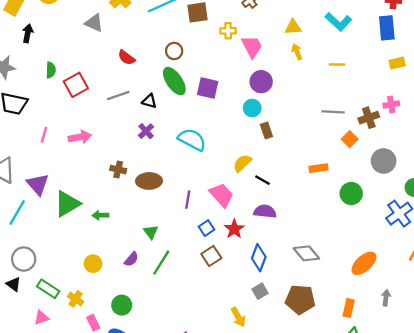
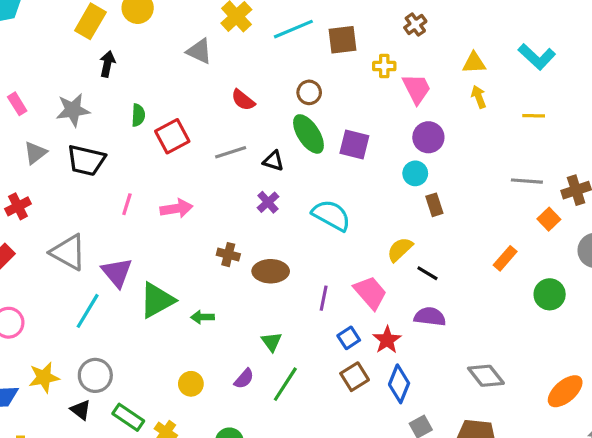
orange rectangle: (318, 168) -> (505, 258), turned -42
blue diamond: (259, 258) -> (399, 384), moved

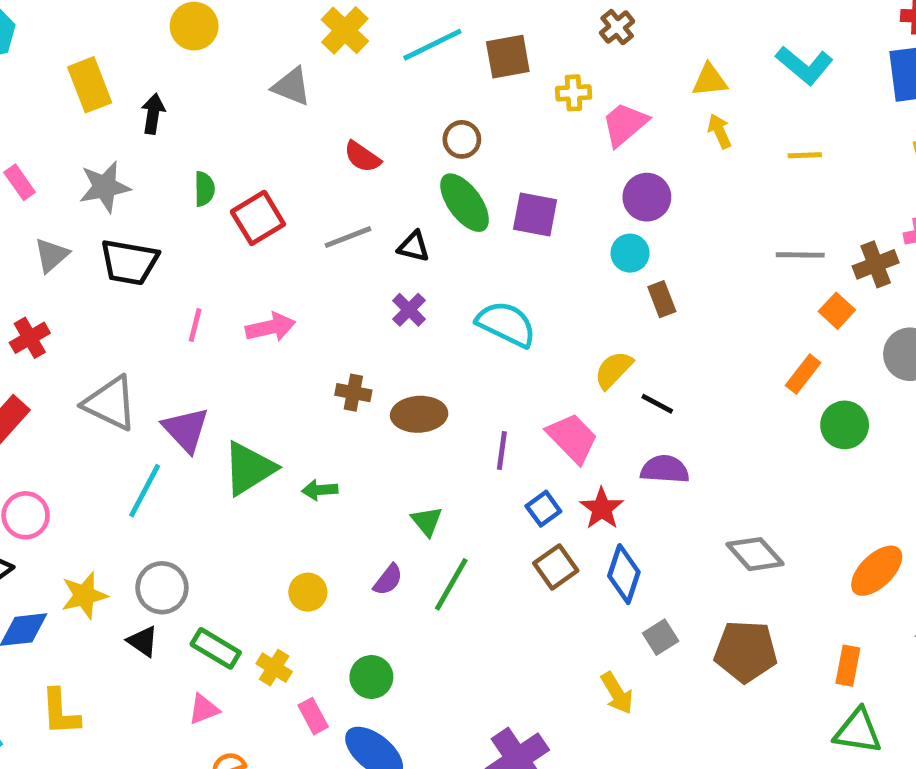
yellow rectangle: (90, 21) -> (90, 85), moved, turned -48
pink trapezoid: (417, 89) -> (625, 124), turned -100
orange rectangle: (505, 258) -> (803, 374), moved

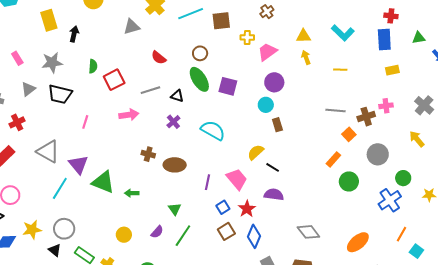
gray triangle: (292, 87) -> (132, 27), turned -42
pink arrow: (270, 327) -> (129, 115), moved
green triangle: (249, 468) -> (103, 182), turned 50

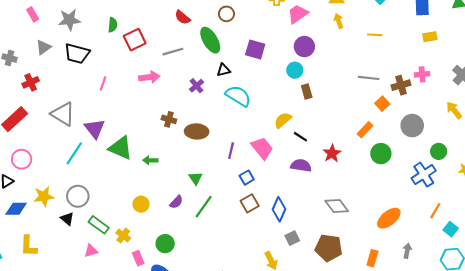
green ellipse: (199, 79) -> (210, 40), moved
black triangle: (177, 96) -> (223, 70), moved, turned -32
red star: (247, 209) -> (332, 153), moved

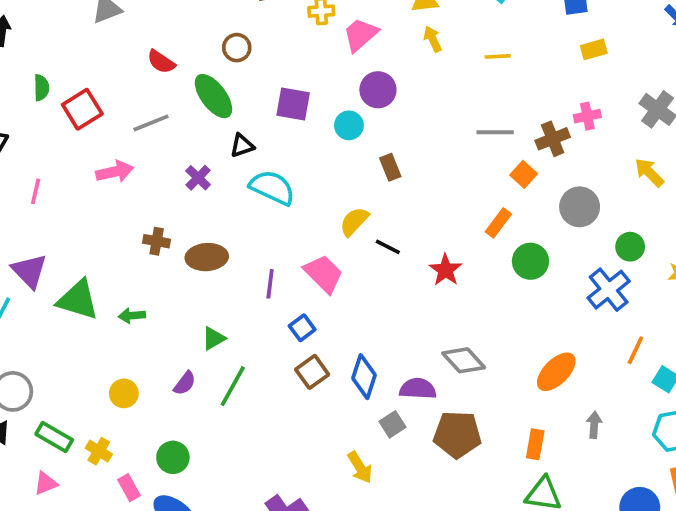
cyan circle: (295, 70) -> (349, 125), moved
purple semicircle: (301, 165) -> (418, 389), moved
green triangle: (196, 178) -> (214, 338), turned 40

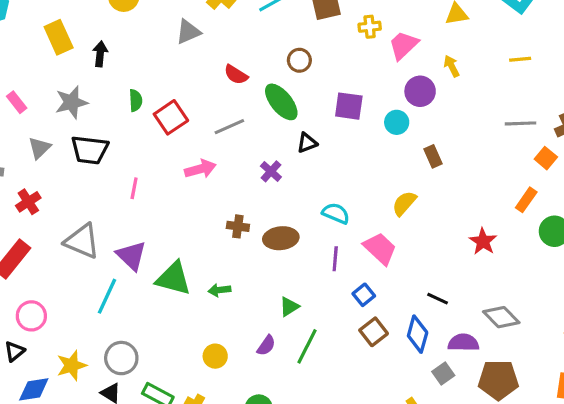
yellow arrow: (433, 39) -> (452, 66), moved
cyan semicircle: (272, 188) -> (336, 213), moved, size x0.7
black line: (388, 247) -> (438, 299), moved

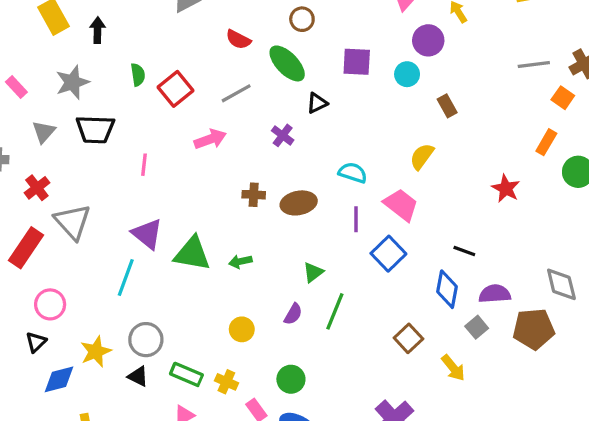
gray triangle: (82, 241) -> (73, 222), moved, turned 30
blue square: (364, 295) -> (388, 254), size x1.5
gray diamond: (501, 317) -> (561, 284), moved, turned 36
brown square: (374, 332) -> (408, 338), moved

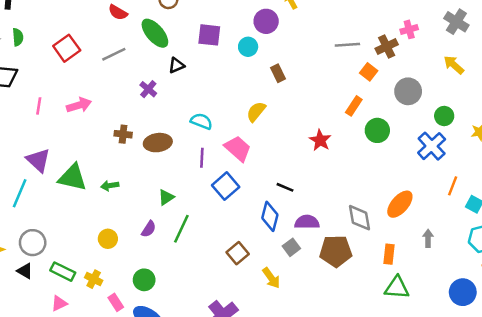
green semicircle: (138, 75) -> (18, 37), moved
pink arrow: (210, 139) -> (79, 105), moved

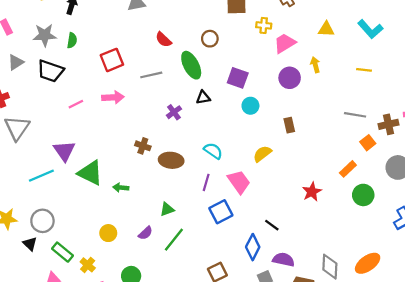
cyan circle: (248, 47) -> (250, 106), moved
pink arrow: (79, 105) -> (113, 97), moved
pink line: (39, 106) -> (76, 104), turned 40
cyan line: (20, 193) -> (41, 176), turned 30

